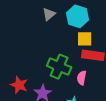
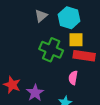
green cross: (59, 67) -> (51, 50), moved

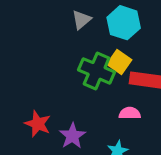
yellow square: (76, 40) -> (119, 62), moved, turned 35
pink semicircle: (73, 78) -> (130, 113), turned 80

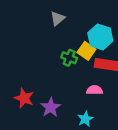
cyan hexagon: (124, 23) -> (100, 37), moved
green cross: (97, 71) -> (69, 58), size x0.6

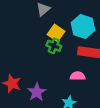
yellow square: (86, 51) -> (56, 33), moved

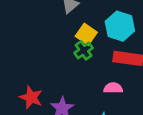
green cross: (54, 46) -> (84, 50), turned 32

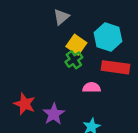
pink semicircle: (113, 88) -> (92, 87), moved

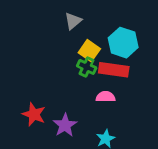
green cross: (74, 60) -> (87, 67), turned -30
red rectangle: (116, 67) -> (114, 70), moved

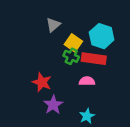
gray triangle: (73, 21) -> (53, 25), moved
red star: (34, 114) -> (42, 82), moved

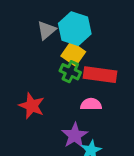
cyan hexagon: (102, 36) -> (75, 29), moved
purple star: (53, 105) -> (75, 135), moved

